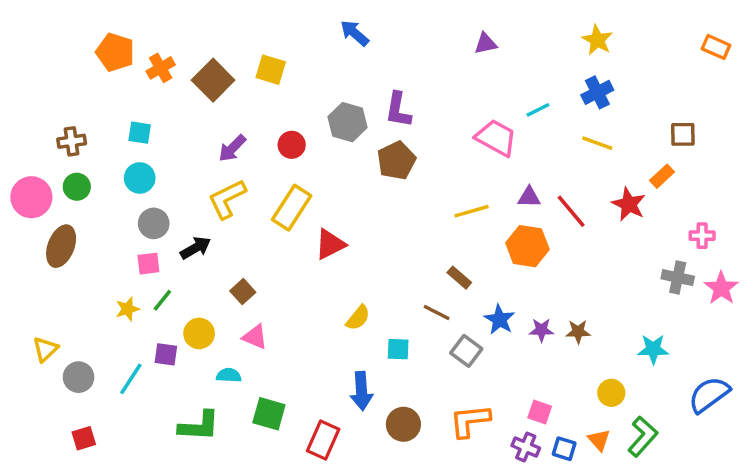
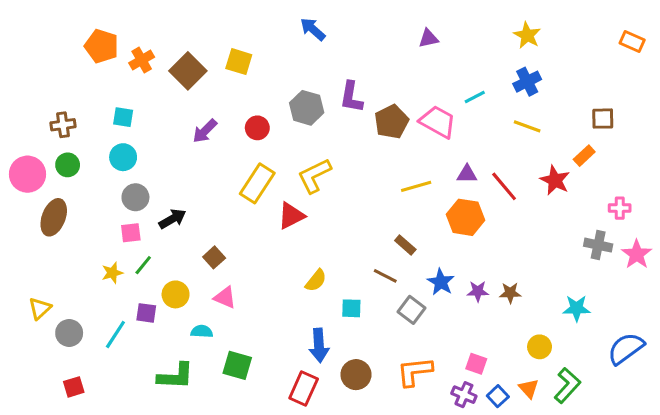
brown pentagon: (396, 161) -> (391, 122), moved
yellow L-shape: (227, 199) -> (314, 176), moved
red rectangle: (323, 440) -> (304, 388), moved
blue square: (564, 449) -> (498, 396), turned 30

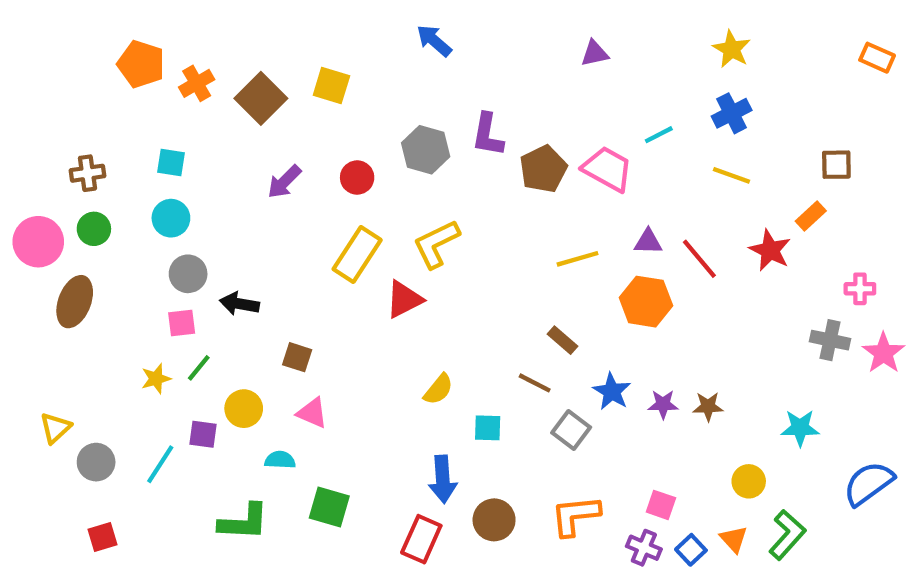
black arrow: (172, 219) -> (239, 304), turned -140
brown square: (214, 257) -> (297, 357), turned -30

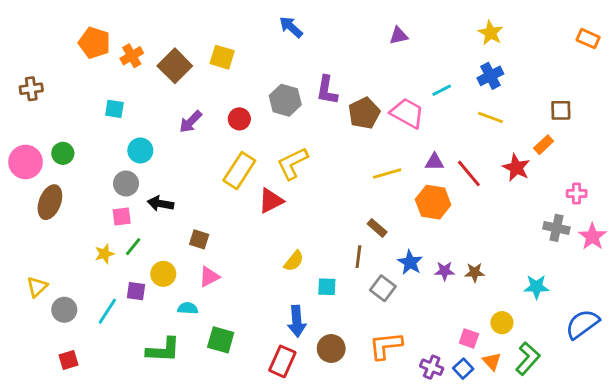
brown cross: (87, 173) -> (31, 89), moved
cyan circle: (171, 218) -> (140, 150), moved
brown line: (535, 383) -> (358, 257), turned 70
pink triangle: (312, 413) -> (209, 277), turned -50
pink square: (661, 505) -> (469, 338), moved

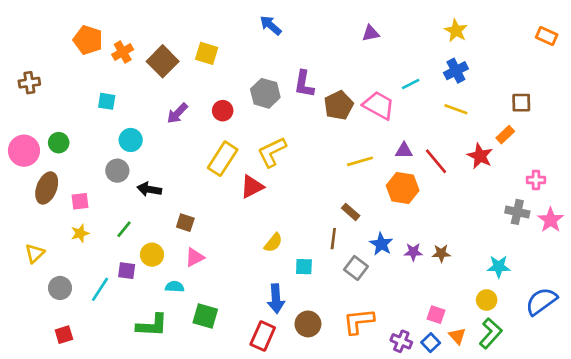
pink square: (122, 216) -> (80, 201), moved
yellow star: (104, 254) -> (80, 233), moved
yellow triangle: (37, 287) -> (35, 253), moved
yellow circle: (502, 323) -> (487, 300), moved

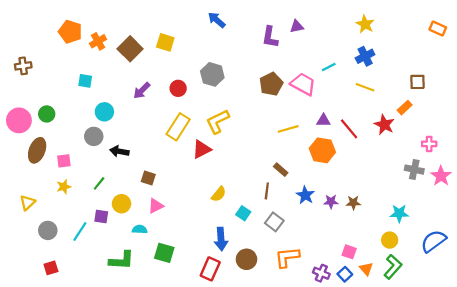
purple L-shape: (304, 84) -> (270, 37), moved
cyan square: (304, 267) -> (243, 213), turned 32
gray square: (356, 268) -> (274, 222), moved

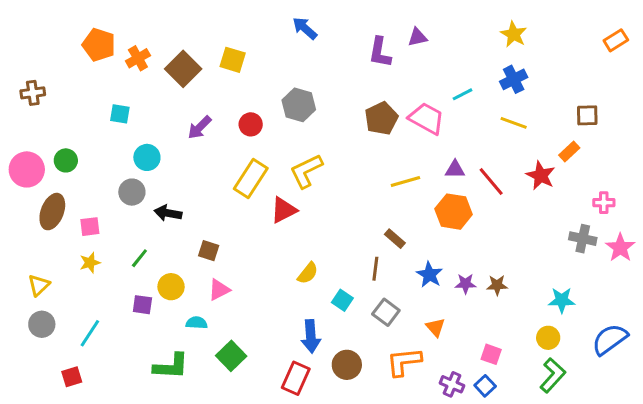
orange rectangle: (438, 28) -> (616, 40), turned -56
gray circle: (48, 230) -> (42, 324), moved
cyan line: (80, 231) -> (90, 333), moved
green square: (164, 253) -> (231, 356), turned 30
orange triangle: (366, 269) -> (435, 327), moved

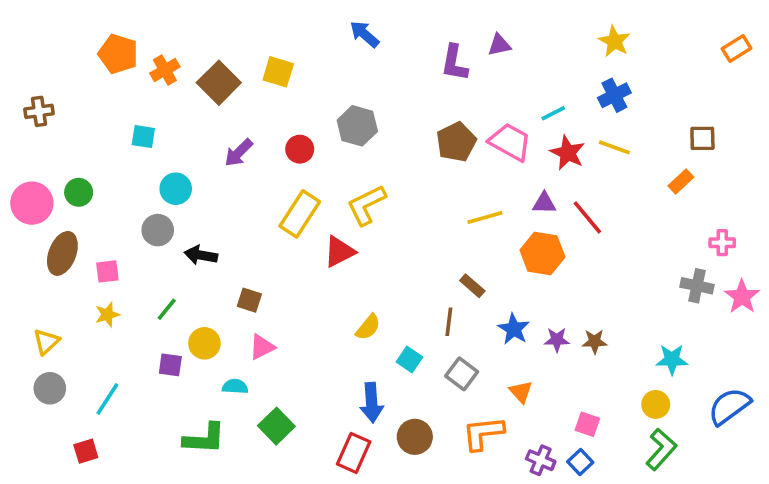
red star: (541, 175) -> (568, 153), moved

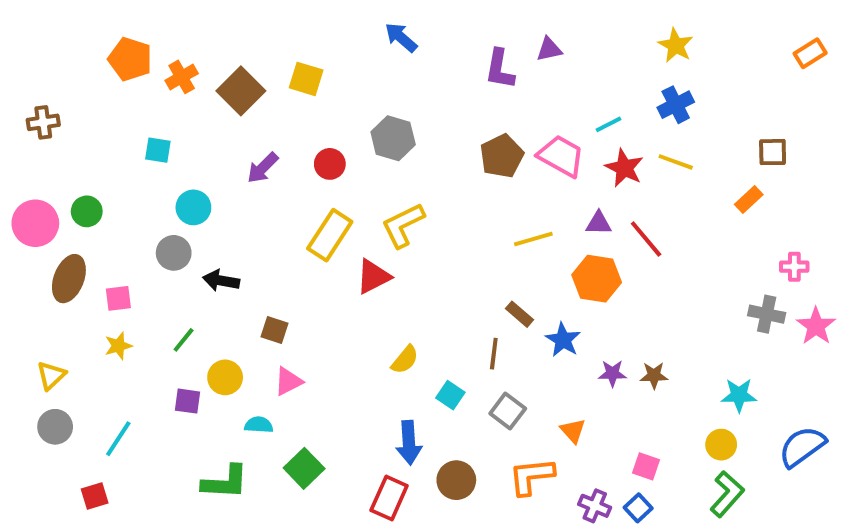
blue star: (514, 329) -> (563, 340), moved

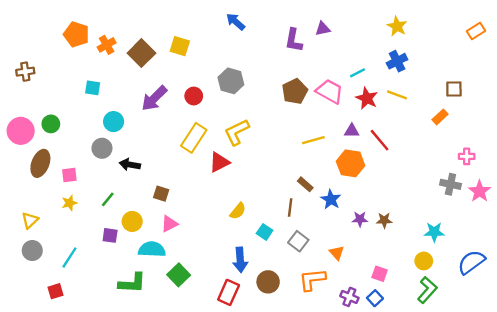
purple arrow: (263, 168) -> (154, 98), size x1.4
cyan semicircle: (259, 425) -> (152, 249), size x1.6

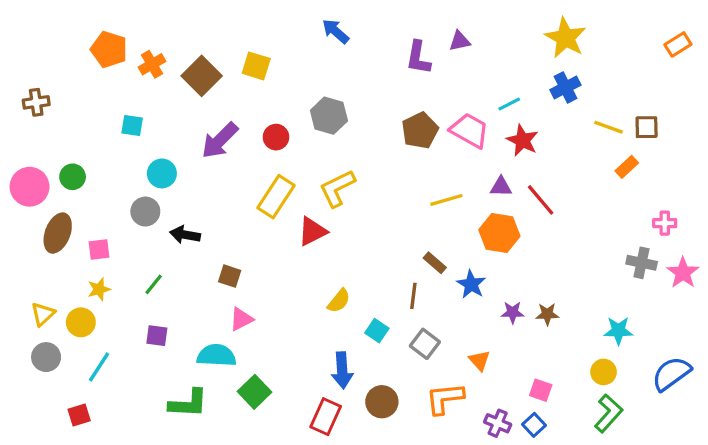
yellow star: (397, 26) -> (565, 38), size x1.4
yellow line: (397, 95) -> (608, 127), moved
yellow circle: (132, 221) -> (81, 322), moved

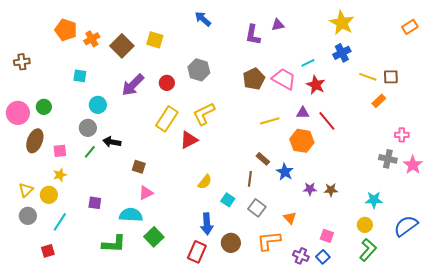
green line: (154, 284) -> (90, 152), moved

